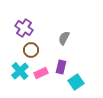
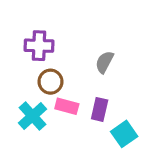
purple cross: (24, 28) -> (39, 46), turned -30
pink rectangle: (41, 73) -> (67, 106), moved, turned 40

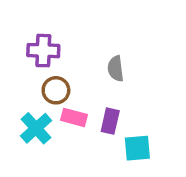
gray semicircle: (104, 62) -> (116, 69), turned -35
cyan square: (124, 134) -> (137, 148), turned 30

